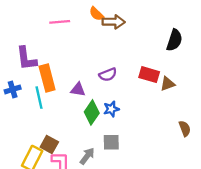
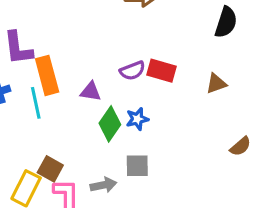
red rectangle: (149, 75) -> (161, 71), moved
brown semicircle: (185, 128) -> (240, 146), turned 70
gray arrow: (87, 156) -> (103, 185), turned 42

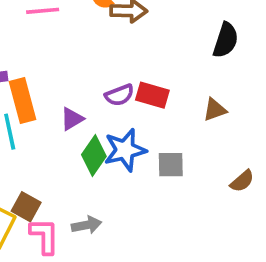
purple triangle: (91, 92) -> (72, 119), turned -40
blue star: (137, 119) -> (125, 150), size x1.6
gray square: (137, 166) -> (171, 165), moved

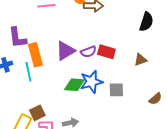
purple triangle: (72, 119) -> (65, 51), moved, size x1.5
green diamond: (94, 155) -> (74, 85), turned 60
brown square: (26, 207) -> (37, 113), turned 35

